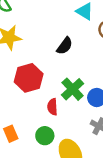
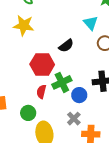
red hexagon: (29, 78) -> (42, 64), moved

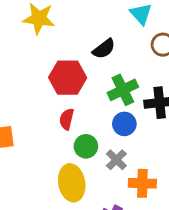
green cross: (62, 82) -> (123, 90), moved
green circle: (28, 113) -> (86, 146), moved

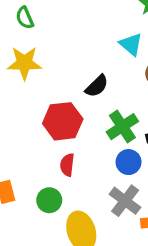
green circle: (86, 146) -> (49, 200), moved
gray cross: (116, 160) -> (125, 201), size x1.4

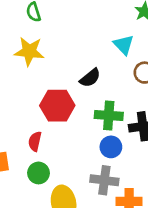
green cross: (122, 127) -> (109, 115), turned 32
red semicircle: (67, 165) -> (35, 141), moved
gray cross: (125, 201) -> (104, 180), turned -36

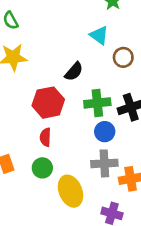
red semicircle: (35, 141) -> (45, 137), moved

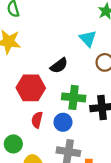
blue circle: (105, 132) -> (63, 122), moved
red semicircle: (45, 137) -> (37, 120), moved

